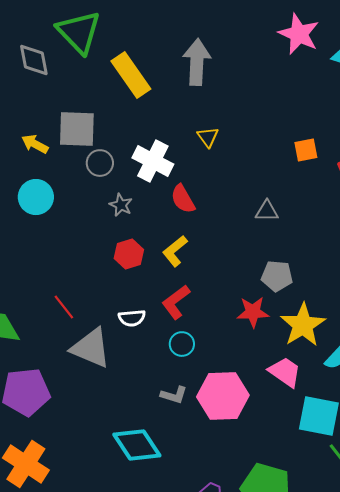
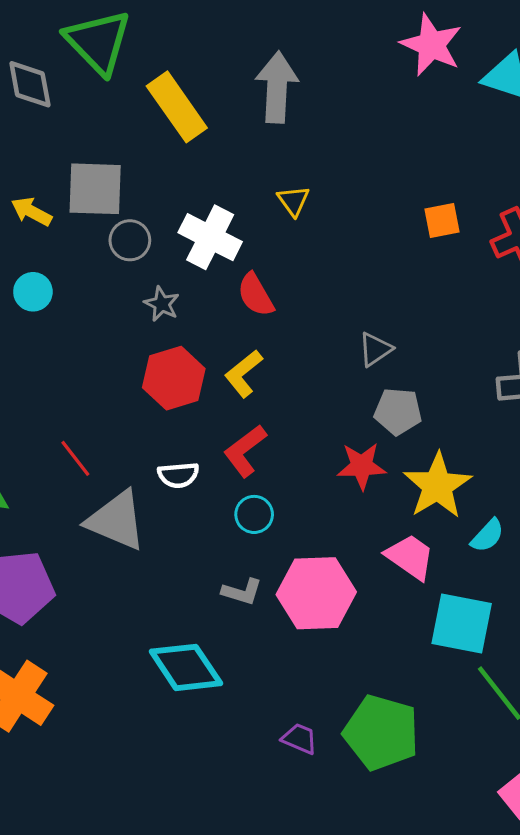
cyan circle: (36, 197) -> (33, 292), size x0.7
gray triangle: (267, 211) -> (375, 349), moved, turned -35
red hexagon: (129, 254) -> (174, 378), size x1.4

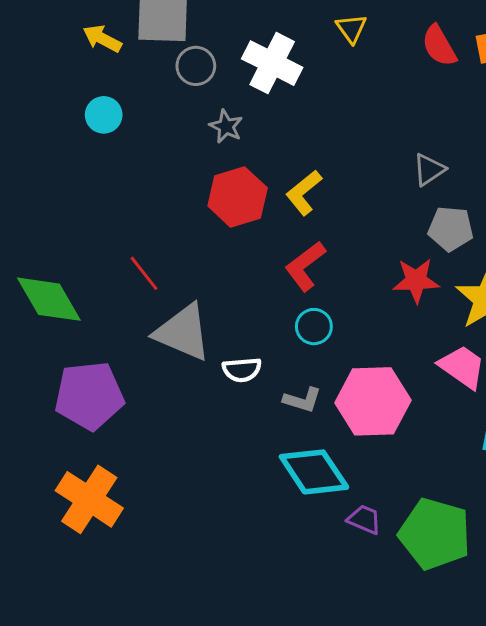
red semicircle: (256, 295) -> (439, 46), moved
white semicircle: (178, 475) -> (242, 370), moved
cyan diamond: (186, 667) -> (314, 472), moved
purple trapezoid: (300, 739) -> (364, 519), moved

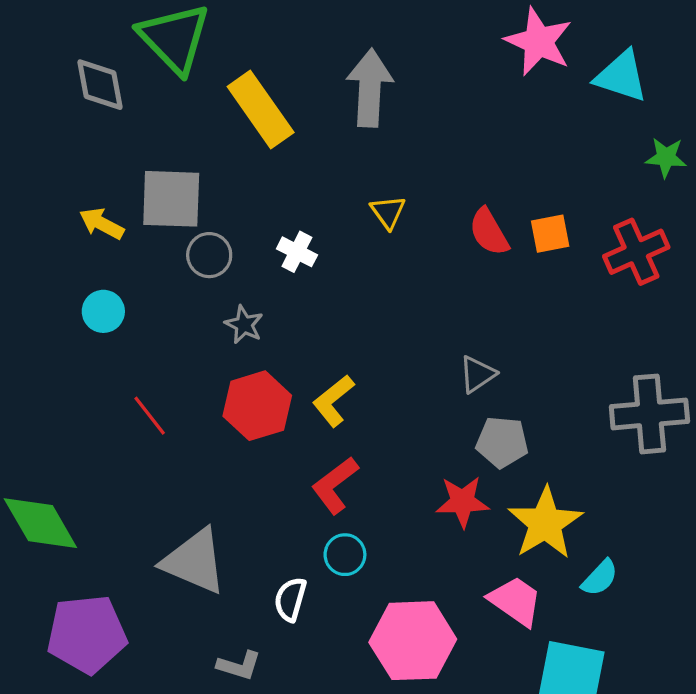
white cross: (272, 63) -> (297, 252), size x0.6
red line: (144, 273) -> (150, 416), moved
white semicircle: (242, 370) -> (290, 599), moved, turned 111
gray L-shape: (302, 400) -> (239, 666), moved

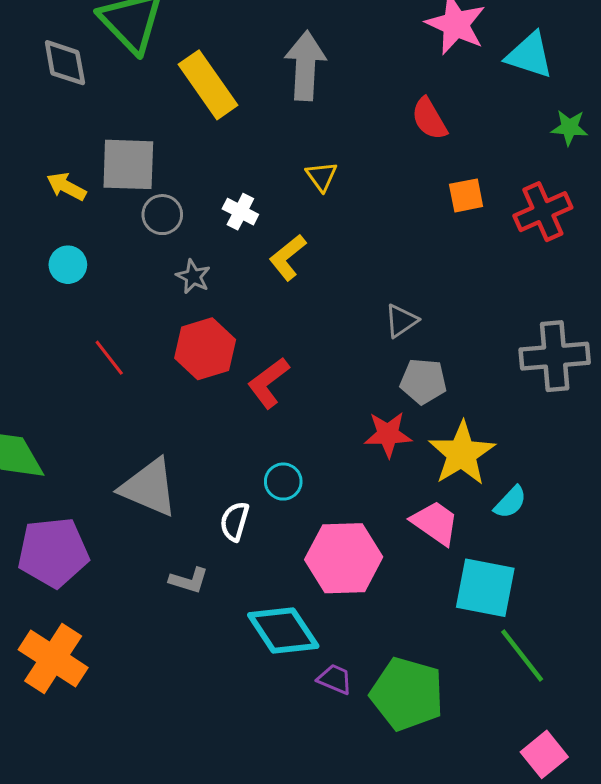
red semicircle: (489, 232) -> (429, 119), moved
yellow L-shape: (333, 401) -> (288, 257), moved
red L-shape: (335, 485) -> (268, 383), moved

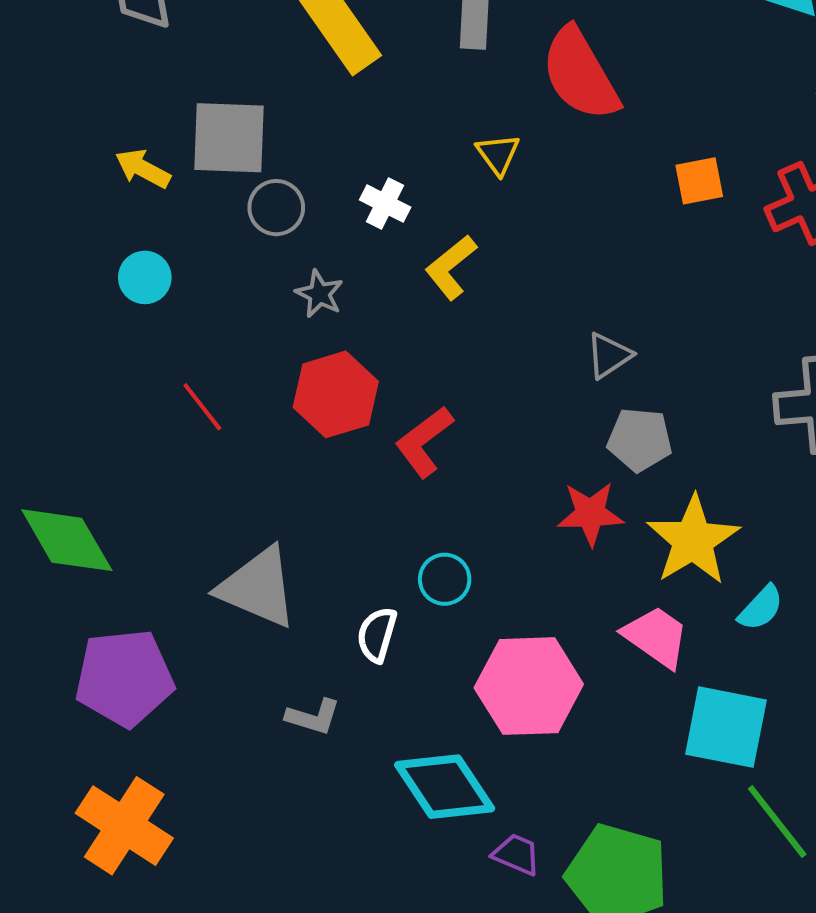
red semicircle: (429, 119) -> (580, 74), moved, size x1.6

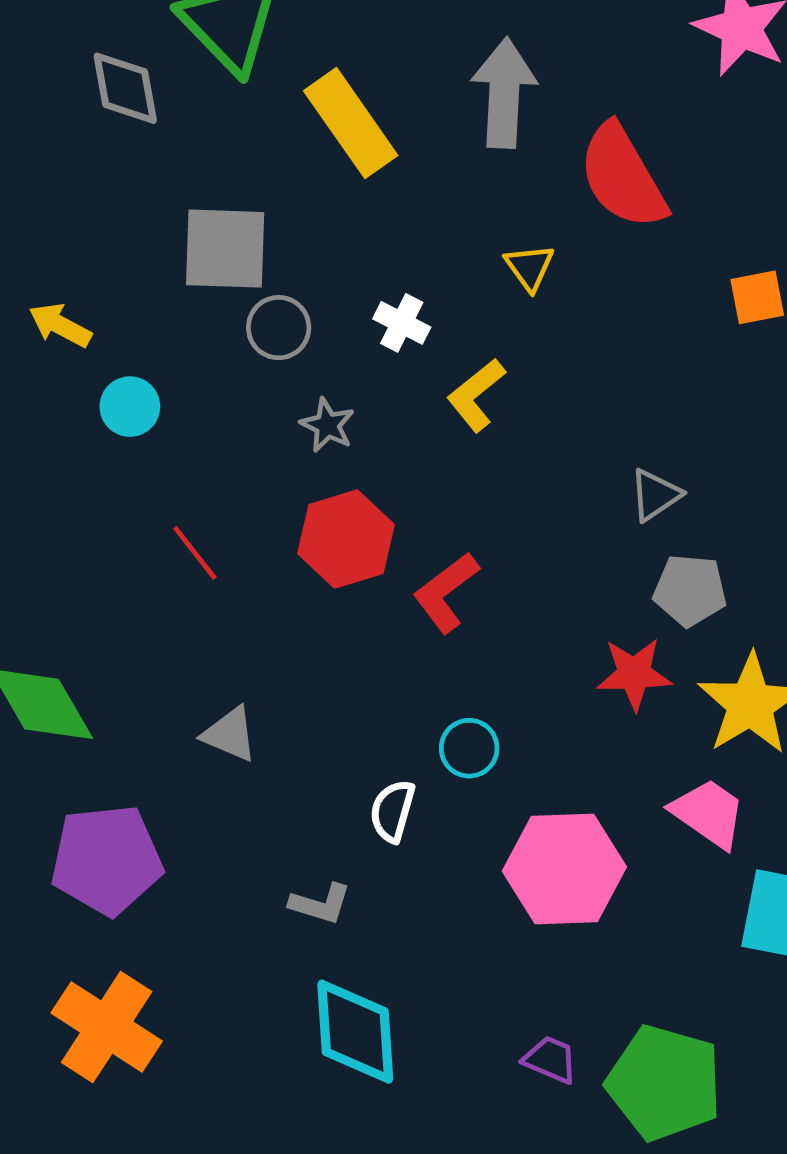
yellow arrow: (143, 169) -> (60, 325), moved
gray triangle: (258, 587) -> (230, 734), moved, size x0.6
cyan diamond: (445, 787) -> (355, 1032), moved, turned 30

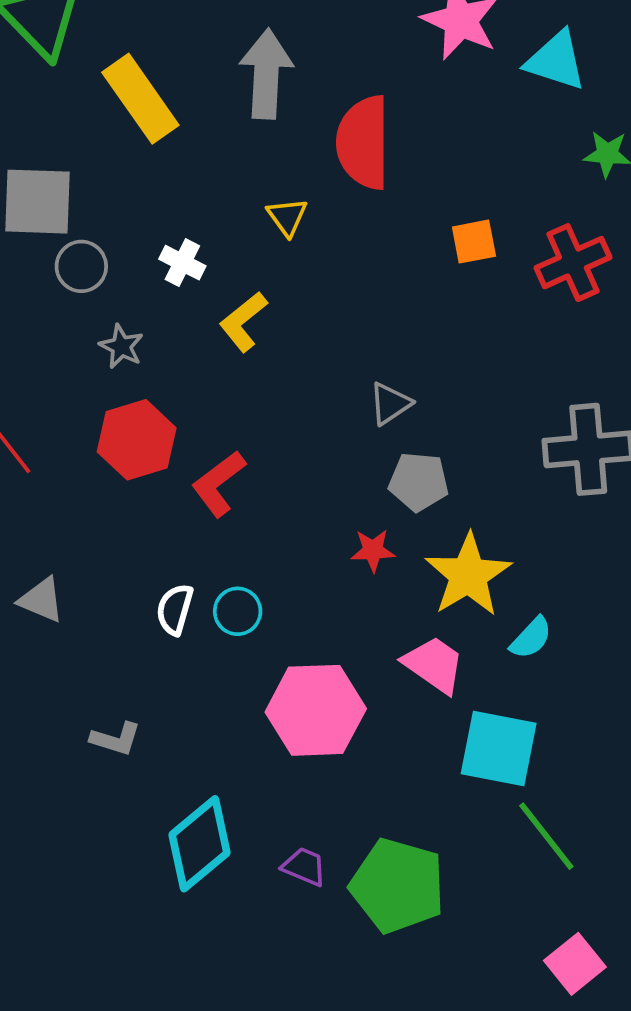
red semicircle: (623, 177) -> (363, 143), turned 30
red star: (634, 674) -> (373, 550), size x0.7
white semicircle: (392, 811) -> (175, 609), moved
cyan diamond: (355, 1032) -> (199, 844), moved, turned 54

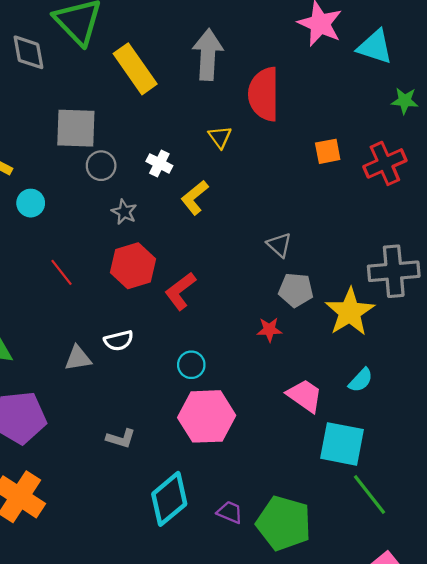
gray triangle: (390, 404) -> (279, 245), turned -44
yellow star: (468, 575) -> (350, 312), moved
gray triangle: (41, 600) -> (78, 358), turned -32
white semicircle: (175, 609) -> (119, 341), moved, turned -120
pink hexagon: (316, 710) -> (207, 416), moved

